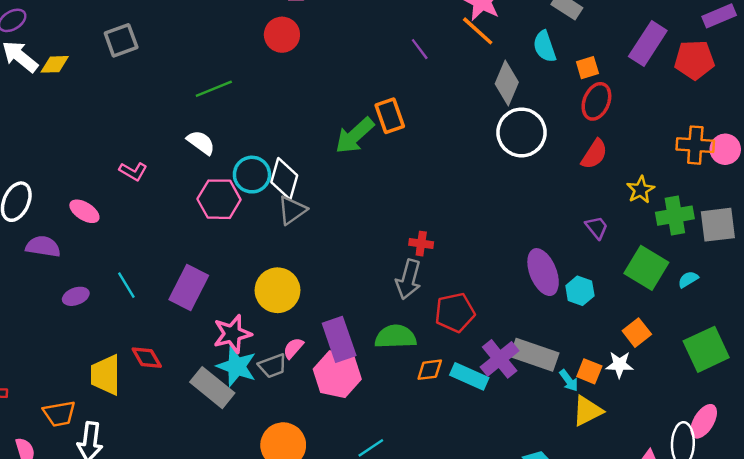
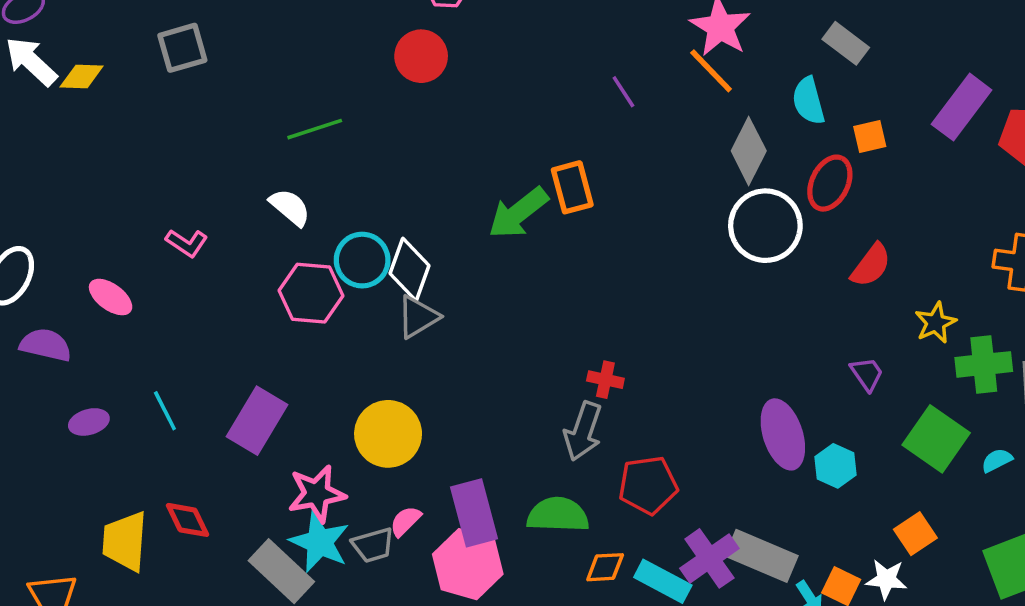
red ellipse: (596, 101) -> (830, 183), moved

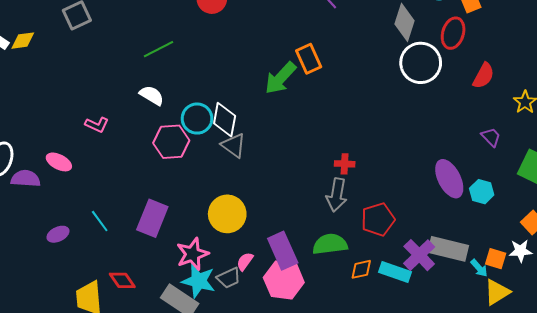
gray triangle: (418, 317) -> (234, 145), turned -44
purple semicircle: (46, 345) -> (26, 179), moved

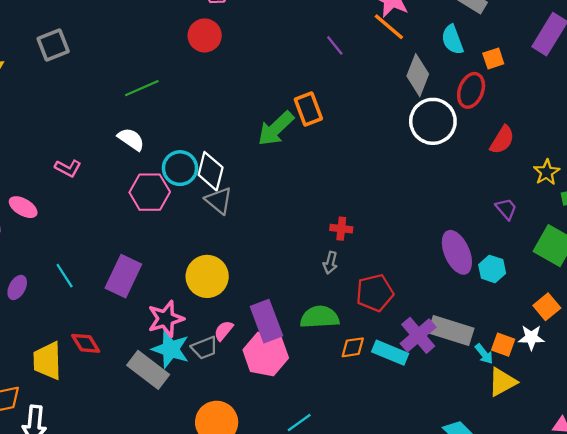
gray arrow: (337, 195) -> (330, 263), size x0.6
purple ellipse: (58, 234) -> (17, 287), turned -40

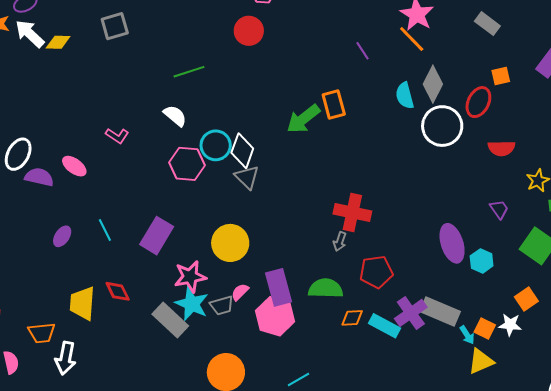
cyan semicircle: (452, 40) -> (405, 96), moved
red semicircle: (502, 140) -> (502, 148), turned 52
red cross: (341, 229) -> (352, 213), size x1.8

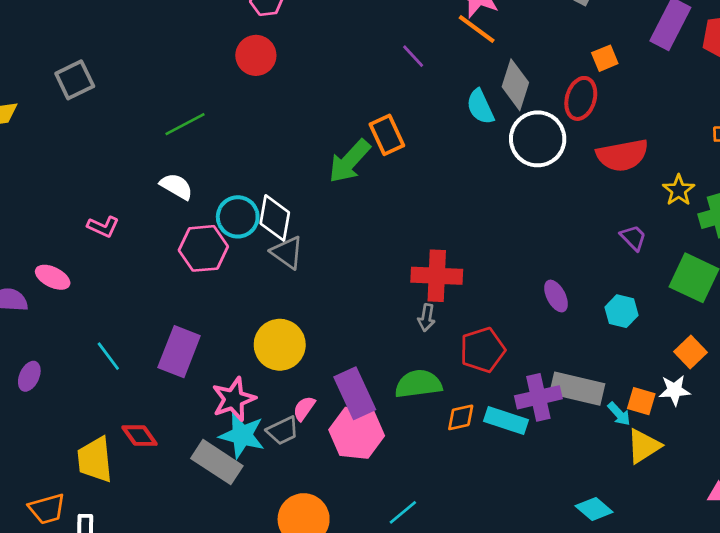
red semicircle: (502, 148) -> (622, 155), size x1.4
purple ellipse: (62, 236) -> (29, 376), moved
purple ellipse: (452, 243) -> (556, 296), moved, size x0.6
purple cross: (411, 313) -> (538, 397), turned 32

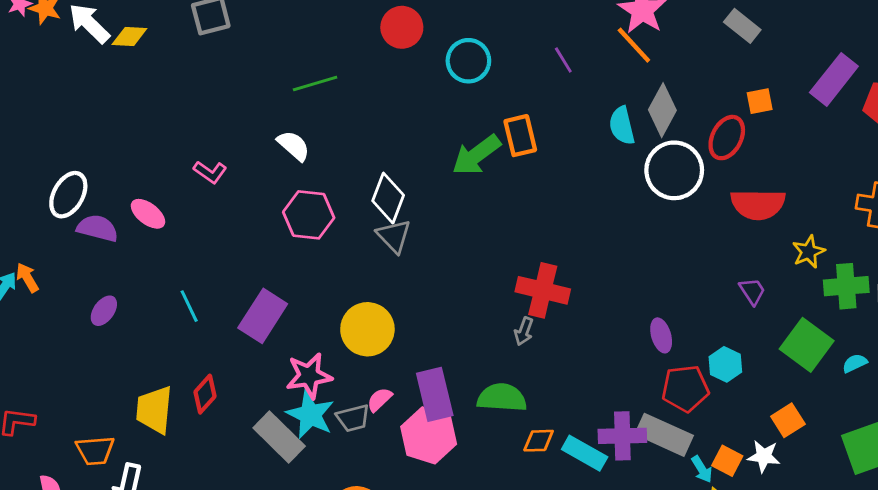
cyan circle: (238, 217) -> (468, 61), moved
red pentagon: (483, 350) -> (685, 388), moved
red diamond: (139, 436) -> (205, 394), turned 66

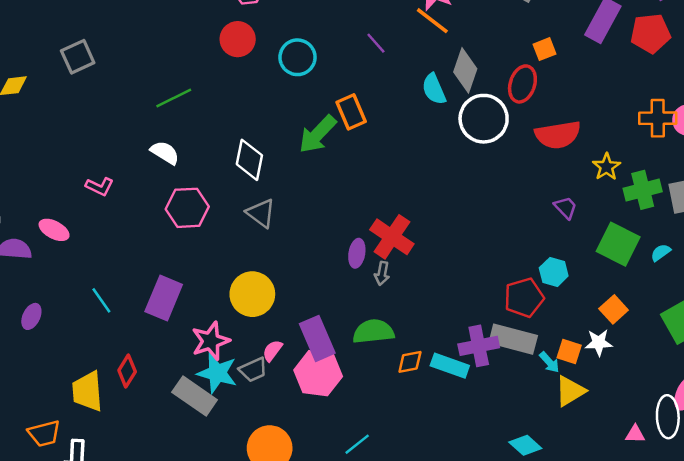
white diamond: (388, 198) -> (249, 160), moved
red cross: (543, 290) -> (392, 237), turned 30
purple ellipse: (661, 335) -> (357, 253), moved, turned 36

